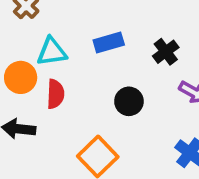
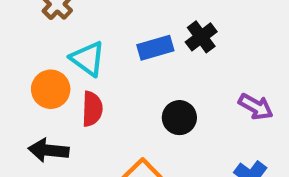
cyan triangle: (52, 52) -> (88, 59), turned 44
black cross: (166, 52) -> (201, 37), moved

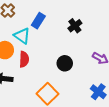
blue rectangle: (155, 48) -> (38, 21), moved, turned -42

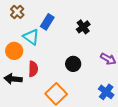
red semicircle: (24, 59) -> (33, 69), moved

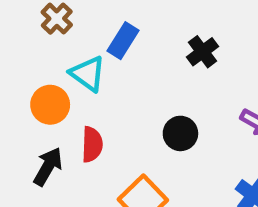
black arrow: (13, 79) -> (48, 167), turned 114

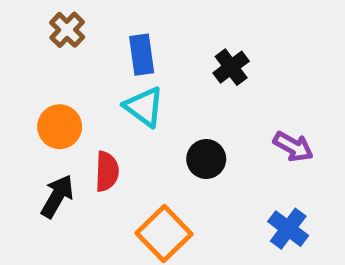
blue rectangle: (123, 41) -> (142, 55), turned -40
cyan triangle: (88, 74) -> (144, 107), moved

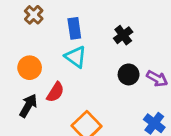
black circle: (206, 159) -> (129, 74), moved
red semicircle: (107, 171) -> (55, 92), turned 30

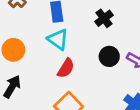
red semicircle: (55, 92) -> (66, 68), moved

